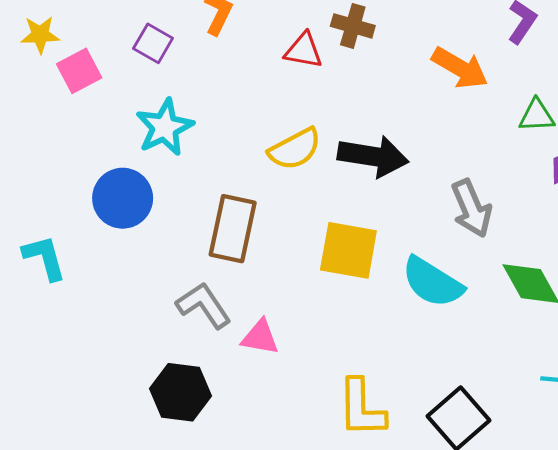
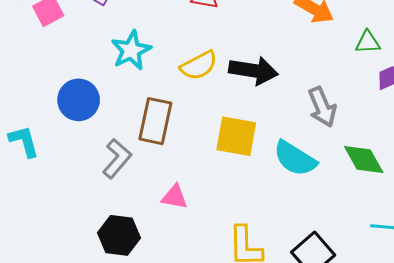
cyan star: (165, 127) -> (131, 50), moved
gray L-shape: (204, 305) -> (117, 159), moved, turned 75

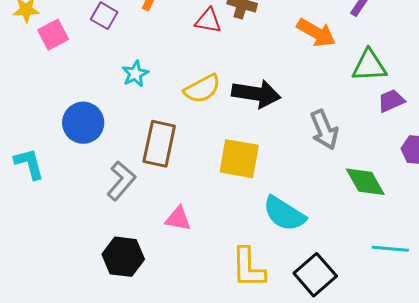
green triangle: (368, 42) -> (369, 66), size x1.4
cyan star: (131, 50) -> (135, 74), size x0.7
cyan semicircle: (295, 159) -> (284, 214), moved

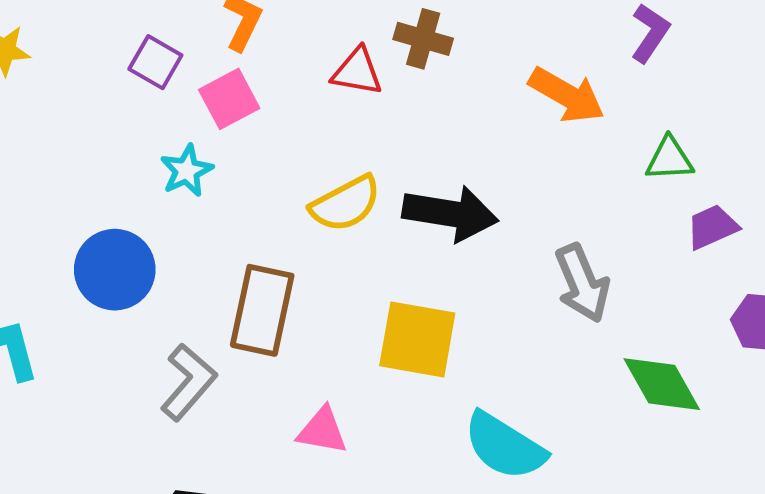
pink square: (53, 35) -> (229, 99), moved
green triangle: (369, 66) -> (669, 159), size x0.7
cyan star: (135, 74) -> (187, 171), moved
pink triangle: (178, 219) -> (322, 431), moved

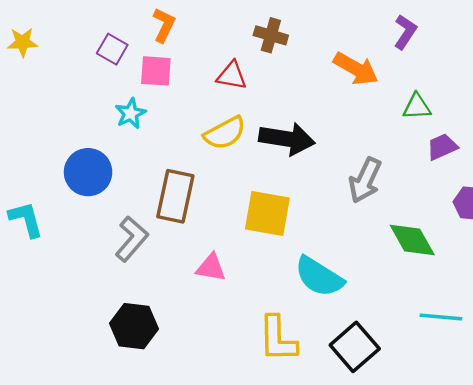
red triangle: (357, 72) -> (232, 76), moved
pink square: (229, 99) -> (156, 71), turned 32
gray arrow: (582, 283) -> (365, 180), turned 48

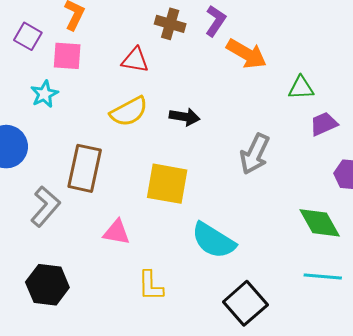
purple L-shape: (405, 32) -> (216, 21), moved
black arrow: (287, 139) -> (185, 117), size x0.6
green diamond: (412, 240) -> (320, 223), moved
yellow L-shape: (278, 339) -> (151, 286), moved, size x0.7

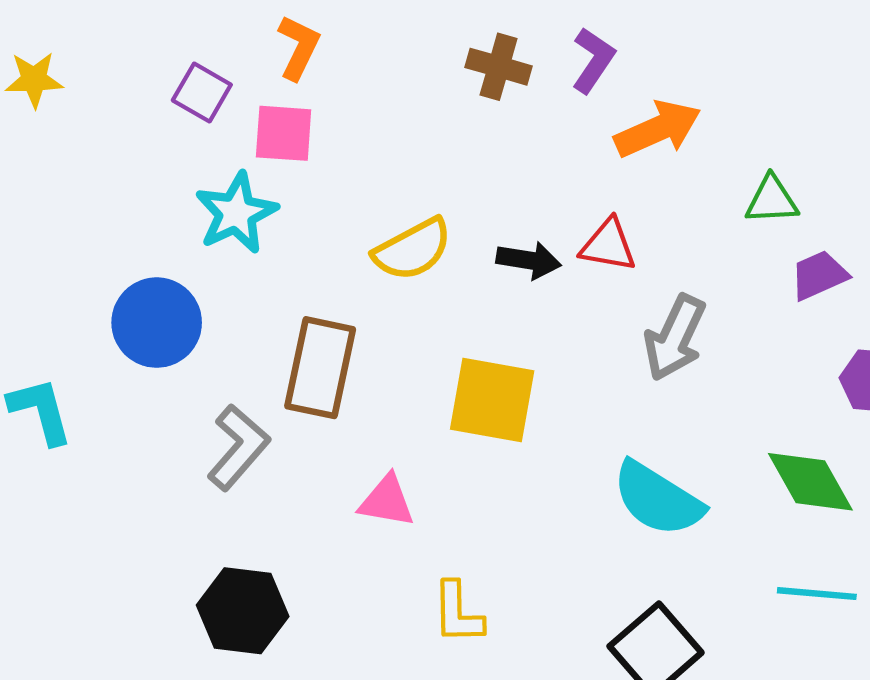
orange arrow: (246, 54) -> (658, 129), turned -54
red triangle: (135, 60) -> (608, 245), moved
cyan star: (44, 94) -> (236, 213), size x1.4
cyan semicircle: (213, 240) -> (658, 499), moved

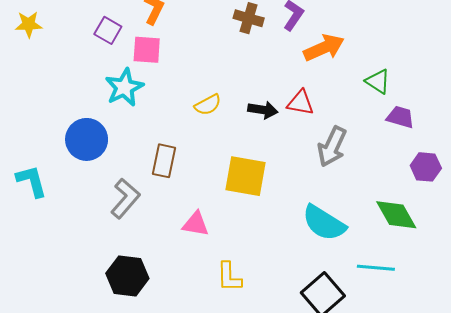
green triangle: (772, 200) -> (378, 81), turned 36
yellow semicircle: (413, 249) -> (208, 105), size x0.7
purple trapezoid: (819, 275) -> (400, 117), turned 40
brown rectangle: (320, 368) -> (164, 161), size x0.7
cyan line: (817, 594) -> (376, 268), moved

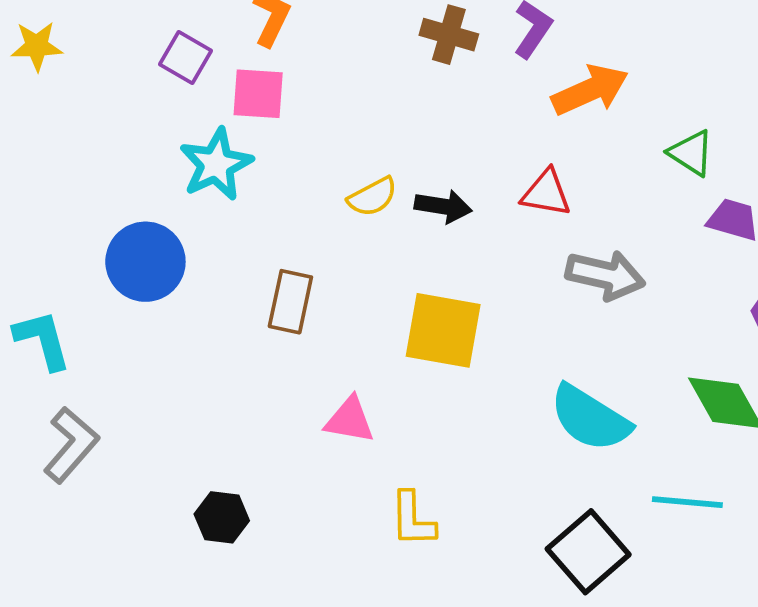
black arrow: (263, 110) -> (443, 206), moved
gray arrow: (332, 147) -> (605, 275), turned -102
gray L-shape: (125, 198) -> (71, 445), moved
black hexagon: (127, 276) -> (222, 517), size x0.7

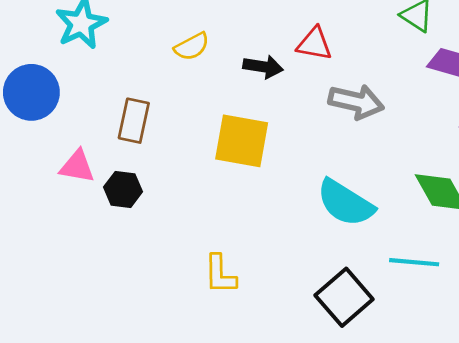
black arrow: (443, 206) -> (263, 67), moved
pink triangle: (350, 420) -> (77, 166), moved
black hexagon: (222, 517) -> (123, 189), moved

